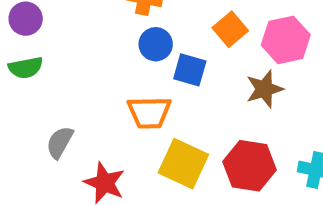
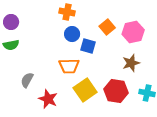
brown star: (264, 89) -> (131, 63), moved
yellow square: (183, 164) -> (85, 90), turned 30

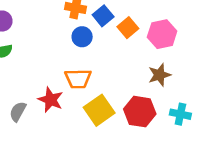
blue square: (88, 46) -> (103, 16), moved, turned 35
gray semicircle: (27, 80) -> (18, 112), moved
red star: (48, 99) -> (51, 100), moved

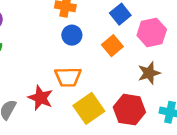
blue square: (103, 16) -> (120, 14), moved
orange square: (128, 28) -> (112, 46), moved

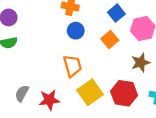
orange trapezoid: (68, 77) -> (72, 66), turned -105
red star: (41, 98) -> (49, 100), moved, turned -30

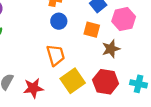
orange square: (110, 39) -> (92, 30), turned -35
brown star: (141, 63) -> (111, 49), moved

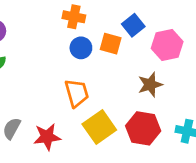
orange square: (92, 30) -> (111, 44), moved

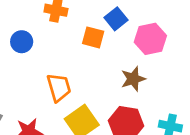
blue circle: (81, 48) -> (22, 42), moved

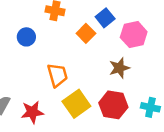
orange square: (93, 37) -> (86, 33), turned 30

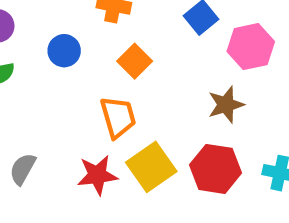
orange square: (86, 33) -> (135, 61), moved
red star: (32, 112) -> (97, 175), moved

